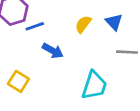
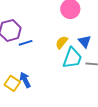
blue arrow: (53, 51) -> (25, 80), moved, turned -147
cyan trapezoid: (94, 85) -> (72, 58), moved

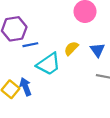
cyan trapezoid: (72, 58) -> (49, 64), moved, turned 30

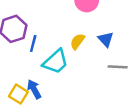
blue line: (30, 45) -> (33, 44), turned -56

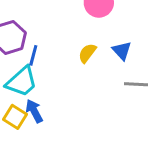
cyan trapezoid: (55, 62) -> (22, 82), moved

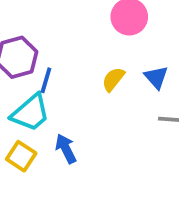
blue arrow: (34, 111) -> (66, 149), moved

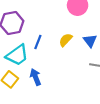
blue line: (46, 80) -> (38, 42), moved

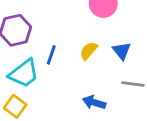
blue arrow: (36, 77) -> (94, 102), moved, turned -49

